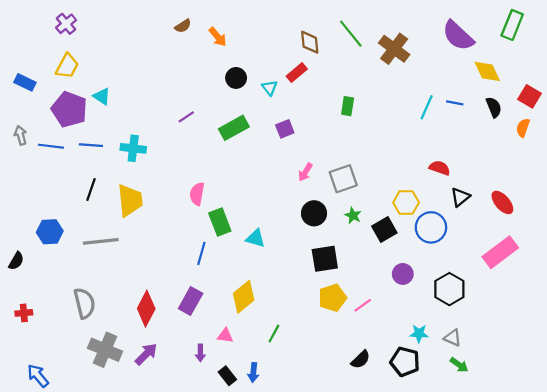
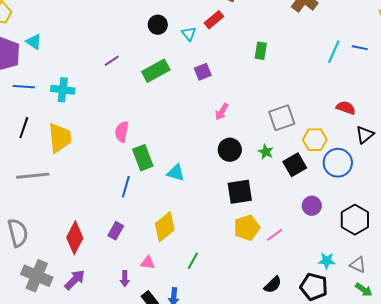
gray square: (343, 179) -> (282, 118), moved
purple rectangle: (191, 301) -> (116, 231), size x0.7

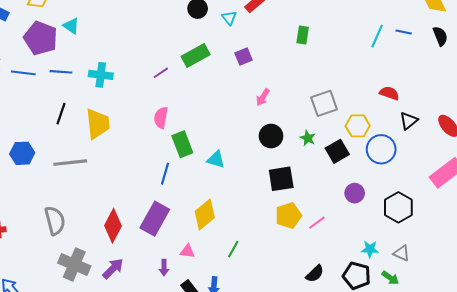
purple line: (112, 61) -> (161, 73), moved
purple rectangle: (116, 231) -> (155, 219), size x1.8
green arrow: (364, 290) -> (390, 278), moved

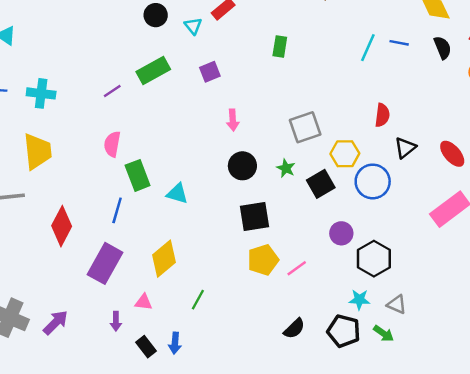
red semicircle: (389, 93) -> (382, 115), turned 78
pink arrow: (263, 97) -> (233, 120), turned -36
black hexagon: (398, 207) -> (374, 259), moved
red diamond: (113, 226) -> (62, 226), moved

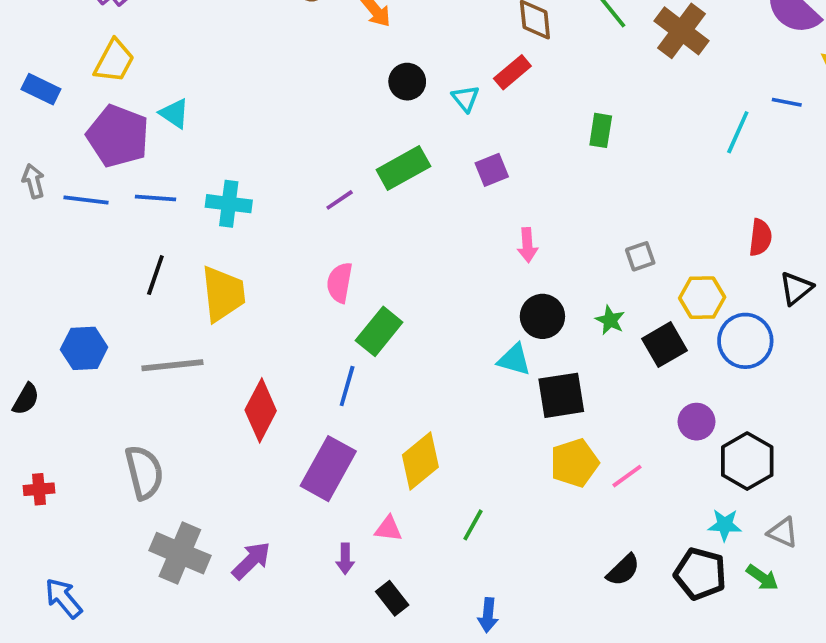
blue line: (399, 43) -> (787, 102), moved
gray square: (305, 127) -> (640, 256), size x0.6
green rectangle: (138, 175) -> (379, 331), turned 60
cyan triangle: (177, 194) -> (514, 360), moved
blue arrow: (175, 343) -> (488, 615), moved

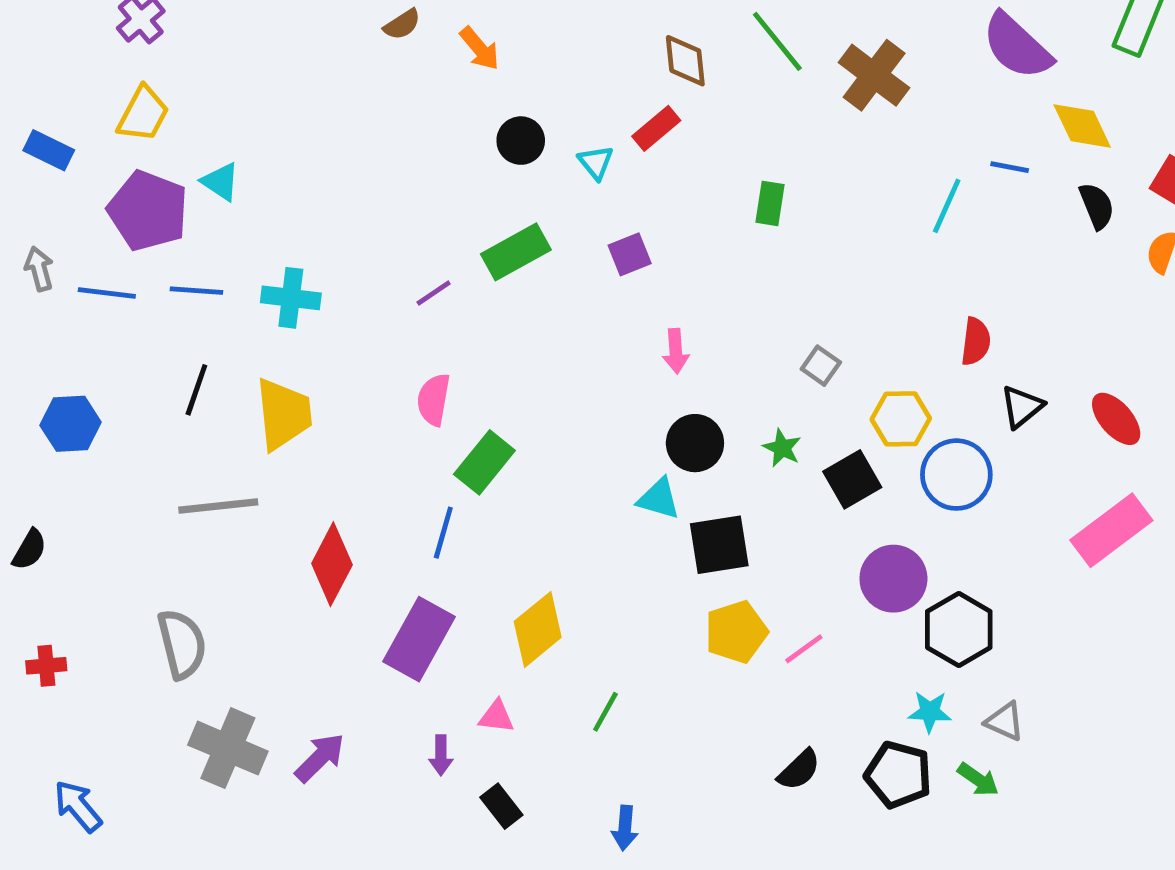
gray square: (640, 256) -> (821, 366), turned -36
blue hexagon: (84, 348) -> (71, 424), moved
purple circle: (697, 422) -> (893, 579), size x1.4

